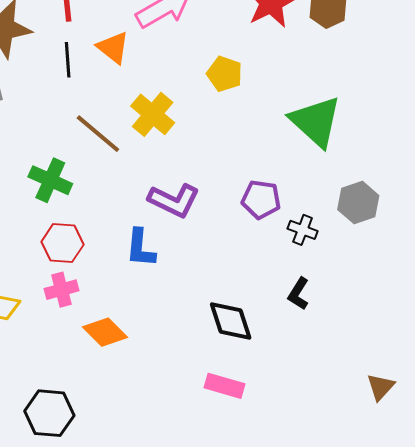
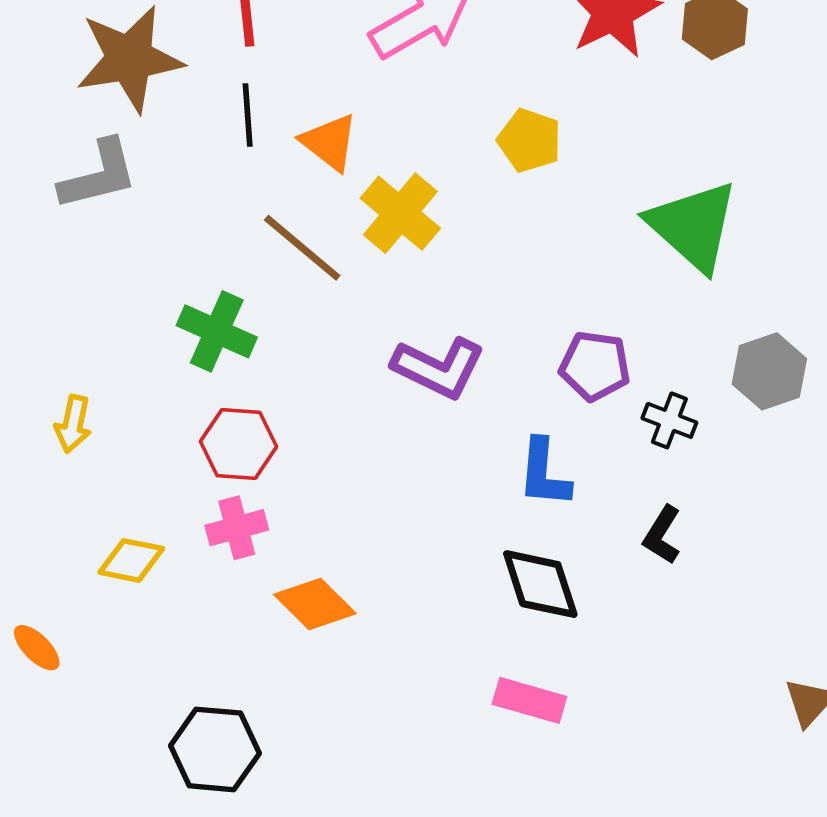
orange triangle: (113, 48) -> (329, 142), moved
blue L-shape: (140, 248) -> (544, 473), moved

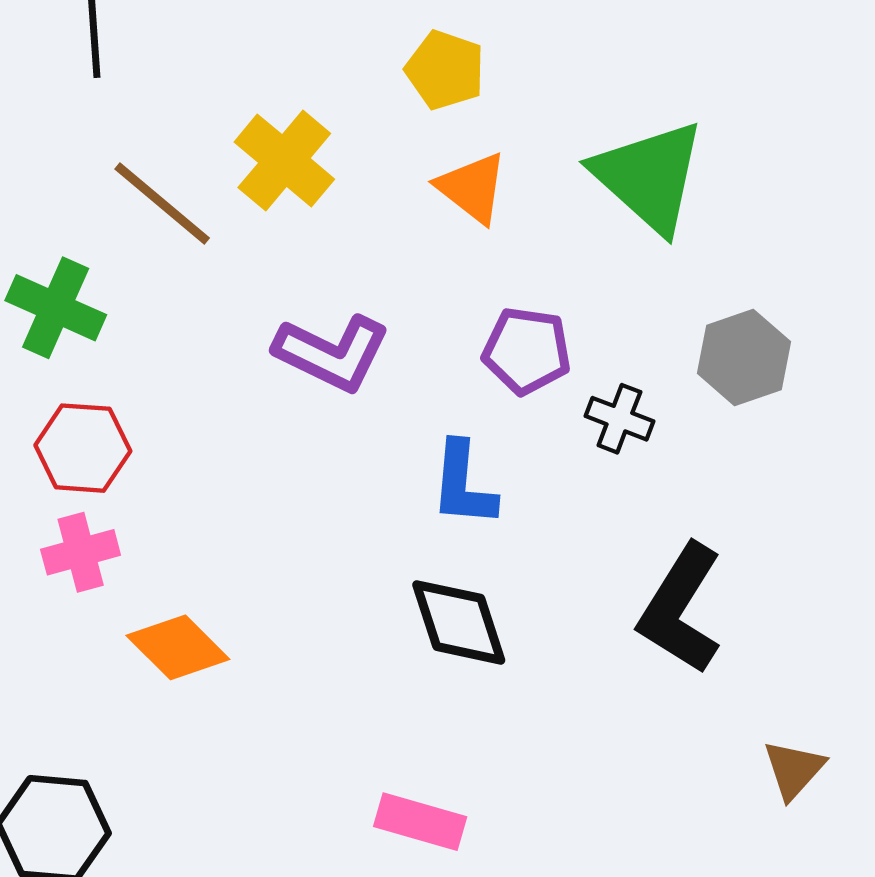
orange triangle: (329, 142) -> (472, 188), moved
black L-shape: (662, 535) -> (681, 609), moved, size x1.8
pink rectangle: (529, 700) -> (420, 822), moved

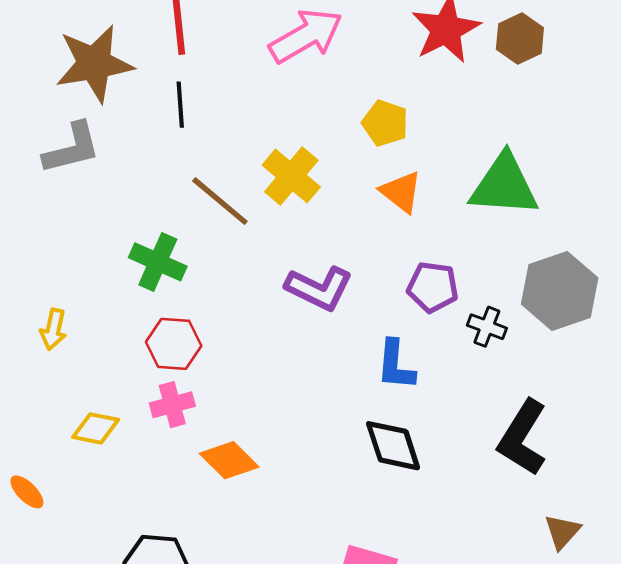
green triangle: (649, 176) -> (504, 185), turned -38
gray hexagon: (744, 358) -> (560, 291), size x1.4
brown triangle: (794, 770) -> (562, 532), moved

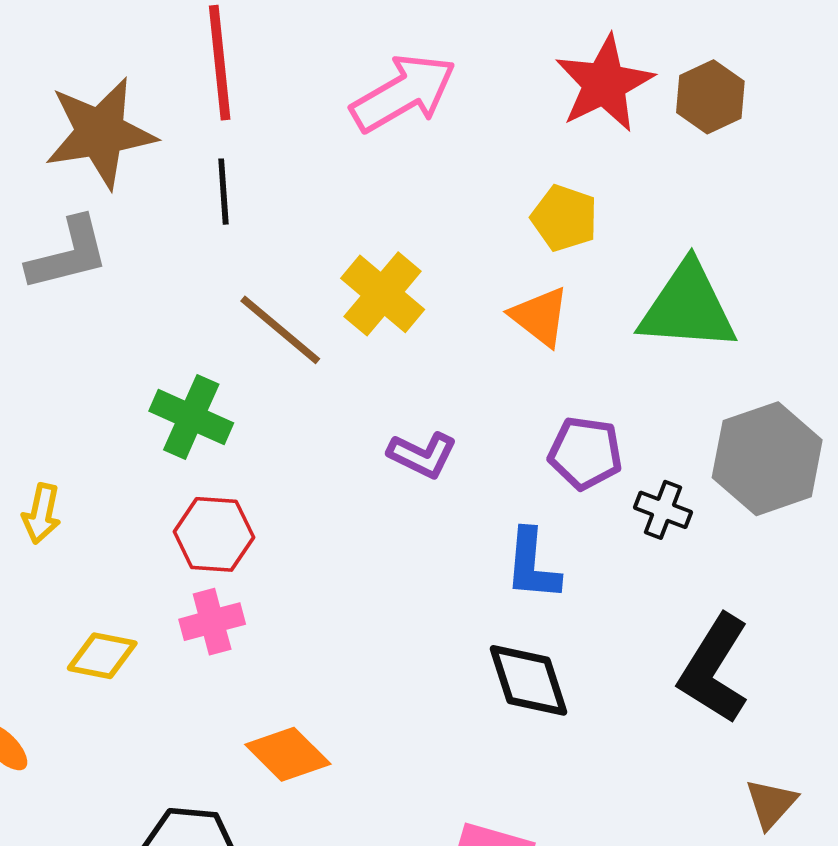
yellow pentagon: (385, 123) -> (564, 218), moved
purple L-shape: (319, 288) -> (422, 455), size x0.7
orange diamond: (229, 460) -> (288, 754), moved

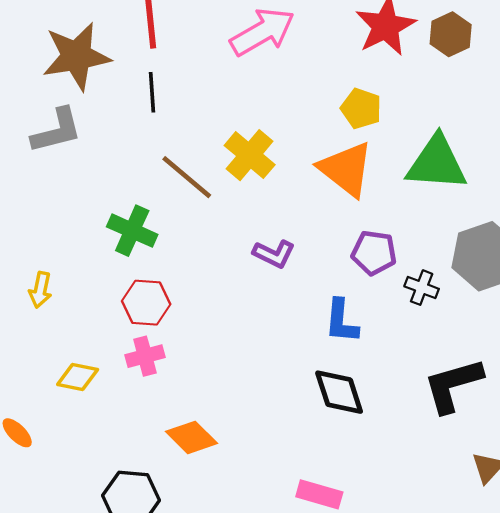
orange triangle: (540, 317) -> (346, 169), size x1.5
black L-shape: (714, 669) -> (453, 385), turned 42

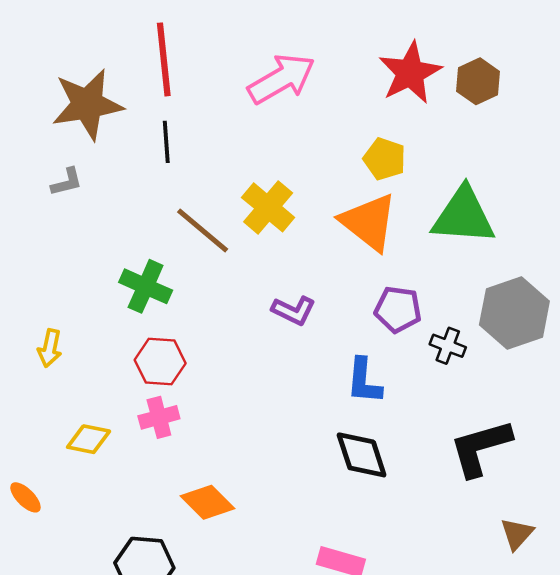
gray L-shape: (57, 131) -> (67, 182), size x0.6

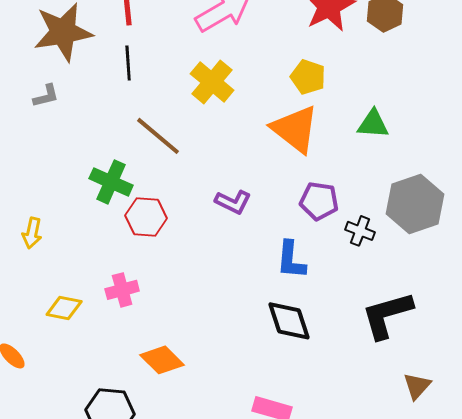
yellow cross: (268, 207) -> (212, 82), moved
green triangle: (463, 216) -> (373, 124), size x0.6
red hexagon: (160, 362) -> (146, 217), moved

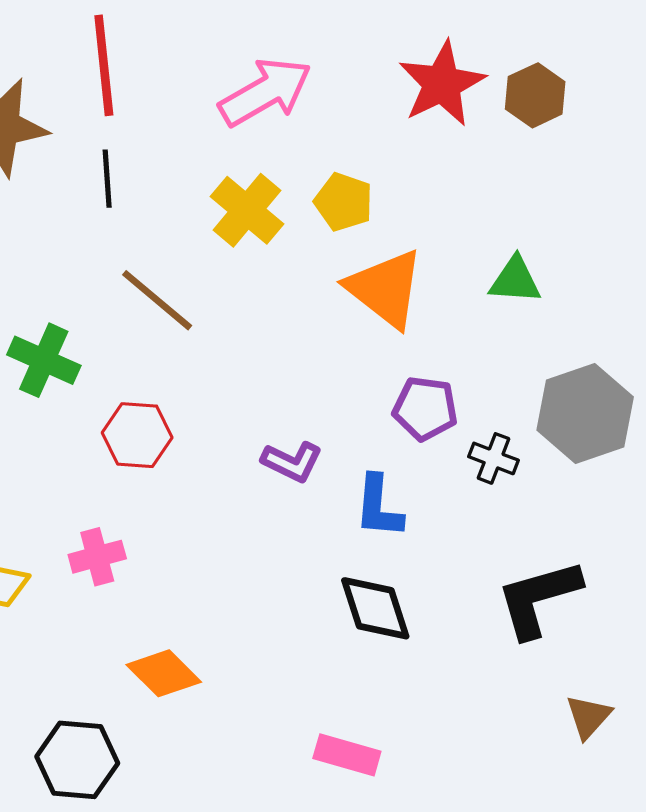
yellow pentagon: (308, 77) -> (344, 202), moved
green cross: (111, 182) -> (44, 360), moved
purple L-shape: (233, 202) -> (292, 462), moved

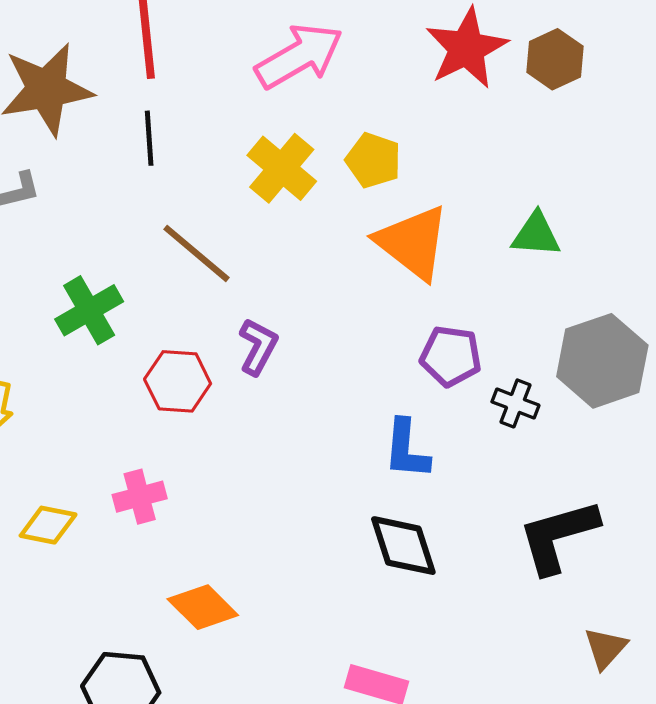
green cross: (44, 360) -> (89, 310), turned 36
purple L-shape: (292, 462) -> (258, 347), moved, turned -88

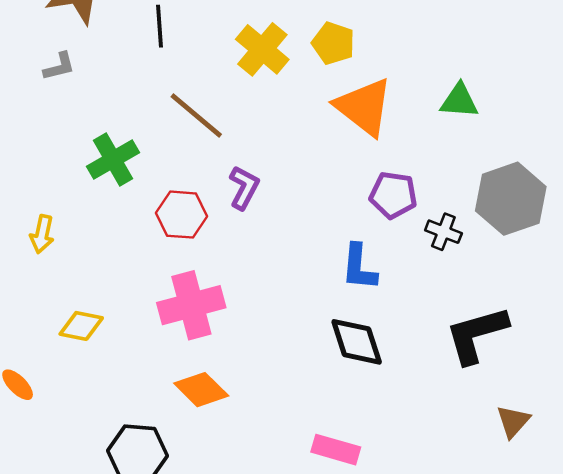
pink cross: (140, 497) -> (191, 305), moved, size x1.6

